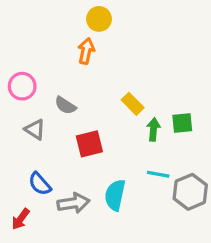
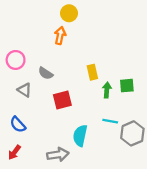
yellow rectangle: (133, 104) -> (92, 72), turned 32
blue semicircle: (40, 184) -> (18, 124), moved
gray arrow: (73, 203) -> (58, 155), moved

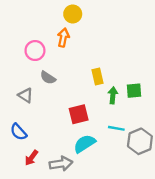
pink circle: (16, 60) -> (35, 51), moved
red square: (62, 100) -> (79, 114), moved
cyan semicircle: (80, 136) -> (85, 144), turned 45
red arrow: (14, 152) -> (31, 158), moved

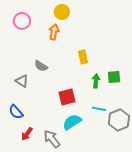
pink circle: (35, 51) -> (22, 21), moved
yellow rectangle: (97, 76) -> (83, 57), moved
gray arrow: (61, 164) -> (52, 139), turned -120

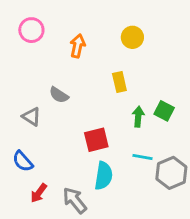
yellow circle: (62, 12) -> (132, 37), moved
green square: (114, 77) -> (164, 111), turned 32
cyan semicircle: (72, 122) -> (104, 176), turned 132

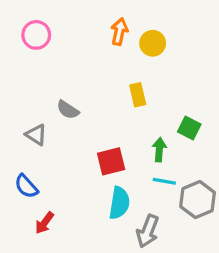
orange arrow: (78, 46) -> (119, 32), moved
green arrow: (138, 117) -> (159, 150), moved
gray arrow: (75, 200) -> (148, 231), moved, turned -120

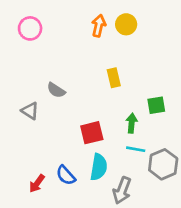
yellow circle: (153, 43) -> (126, 24), moved
green square: (189, 128) -> (156, 105), turned -36
blue semicircle: (26, 186) -> (66, 175), moved

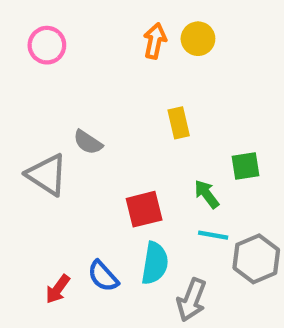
gray triangle: (30, 111) -> (47, 175), size x1.5
green arrow: (132, 123) -> (207, 194), turned -42

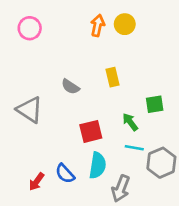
gray semicircle: (88, 142) -> (70, 87), moved

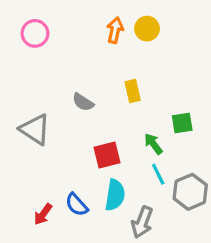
cyan line: (134, 148) -> (158, 174), turned 54

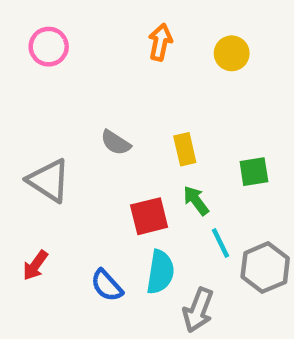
yellow circle: (147, 29) -> (232, 53), moved
yellow rectangle: (133, 91) -> (185, 149), moved
green arrow: (153, 144) -> (196, 201), moved
red arrow: (43, 214) -> (35, 265), moved

